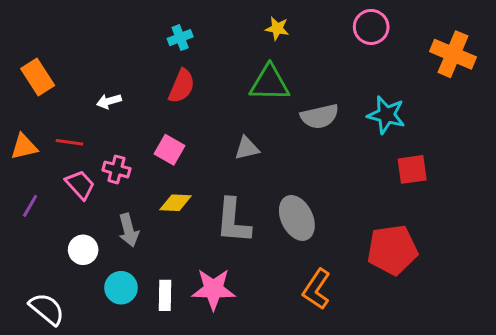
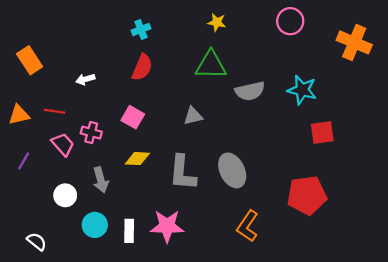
white semicircle: (47, 309) -> (37, 242), size x0.7

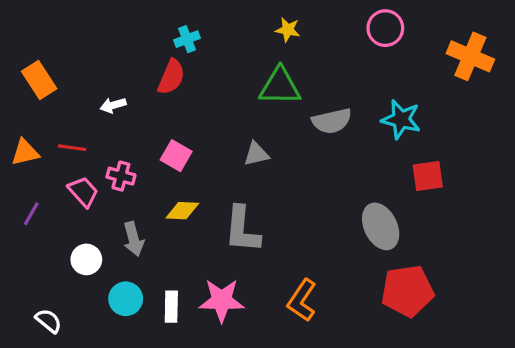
red semicircle: (142, 67) -> (171, 77), moved
gray ellipse: (232, 170) -> (381, 226), moved
red pentagon: (307, 195) -> (407, 291), moved
orange L-shape: (248, 226) -> (302, 300), moved

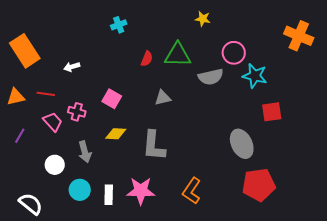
pink circle: (385, 28) -> (234, 53), moved
yellow star: (288, 30) -> (203, 19), moved
red semicircle: (171, 77) -> (147, 59), moved, size x0.7
orange rectangle: (39, 80) -> (25, 51), size x1.4
white semicircle: (49, 321) -> (31, 204), size x1.4

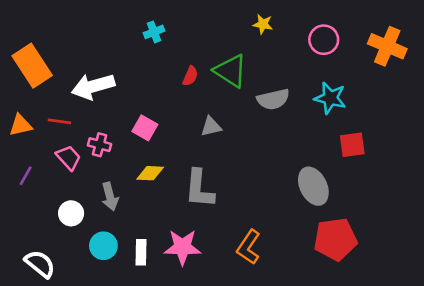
pink circle: (234, 53) -> (324, 40), moved
green triangle: (178, 55) -> (230, 71), turned 32
white arrow: (72, 67) -> (93, 86), size x2.0

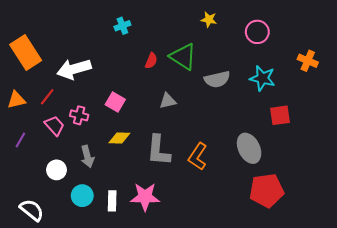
orange cross: (387, 46) -> (308, 61), moved, size x0.7
red line: (59, 121) -> (47, 97), turned -60
orange L-shape: (249, 247) -> (198, 157), moved

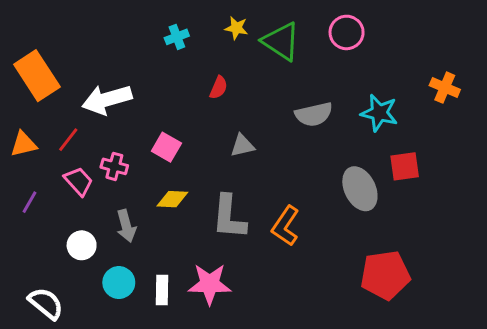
yellow star: (209, 20) -> (236, 28), moved
pink circle: (257, 32) -> (347, 32), moved
green triangle: (183, 57) -> (281, 41), moved
gray ellipse: (249, 148) -> (360, 189), moved

